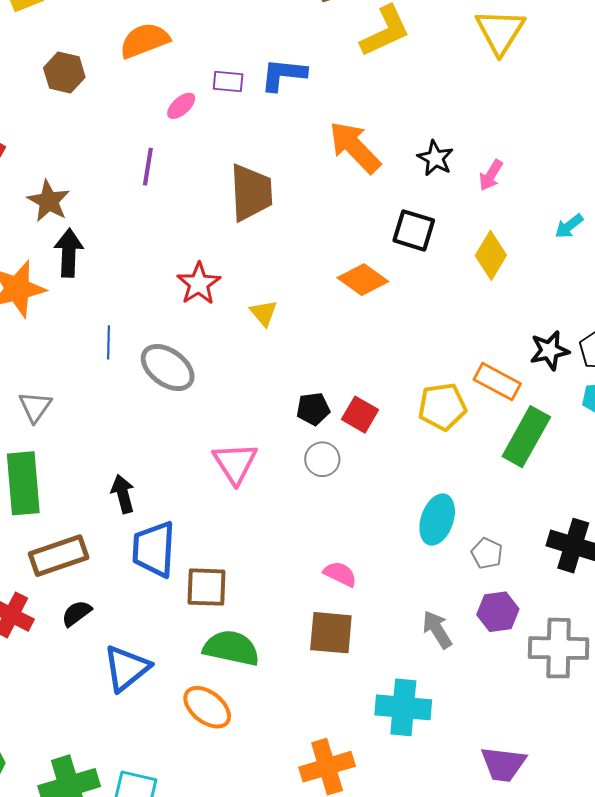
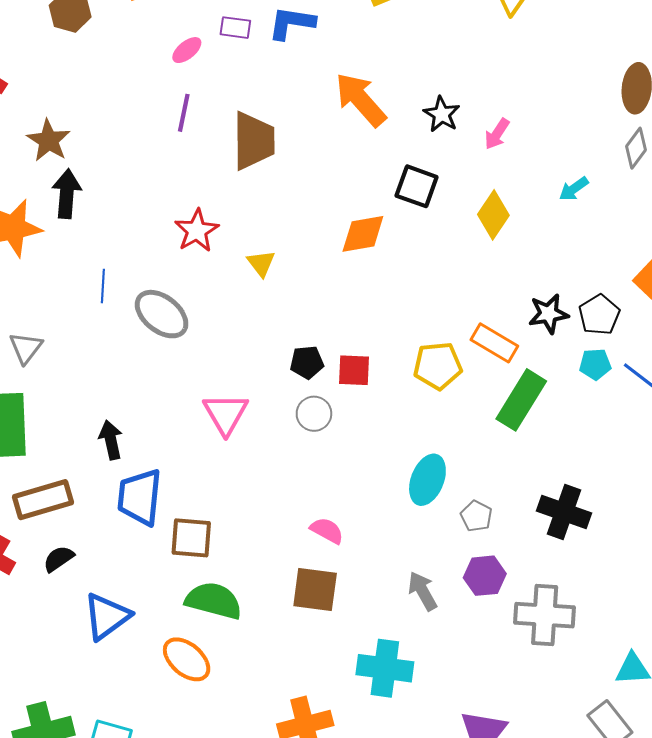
purple line: (148, 167) -> (184, 113), moved
orange diamond: (363, 280) -> (363, 234), turned -48
red square: (360, 415) -> (354, 370), turned -30

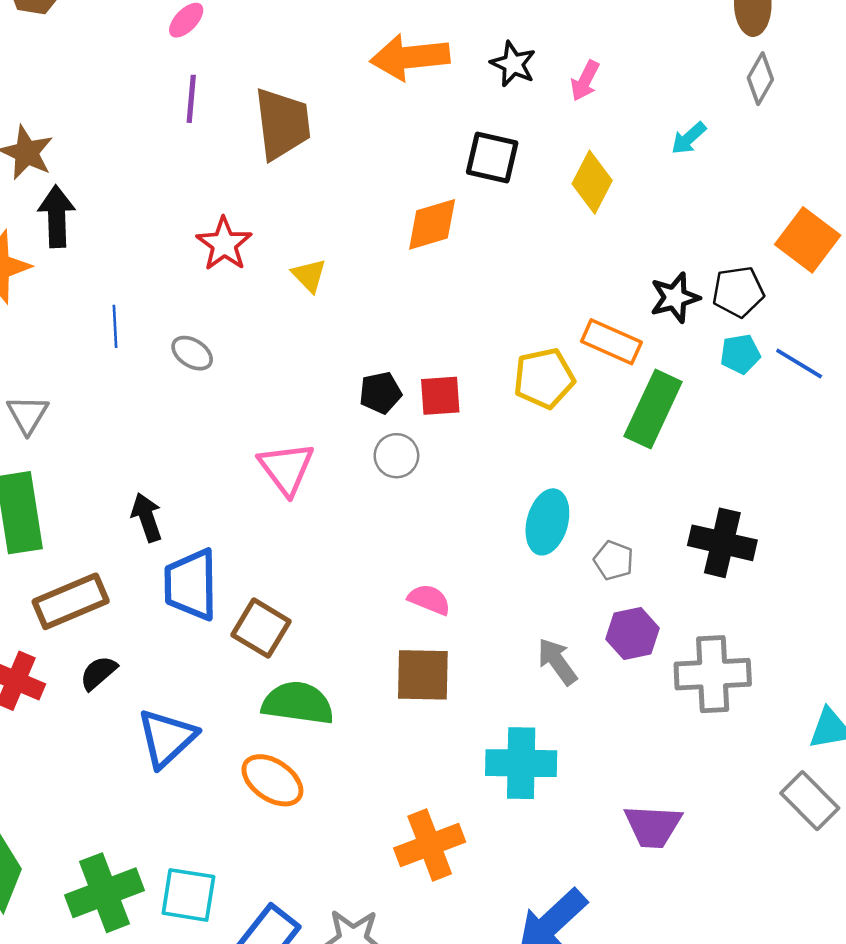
orange arrow: (361, 100) -> (410, 57), turned -48
gray ellipse: (162, 314) -> (192, 353), size x0.6
black pentagon: (599, 315) -> (738, 292), turned 30
brown square: (191, 538) -> (261, 628), turned 33

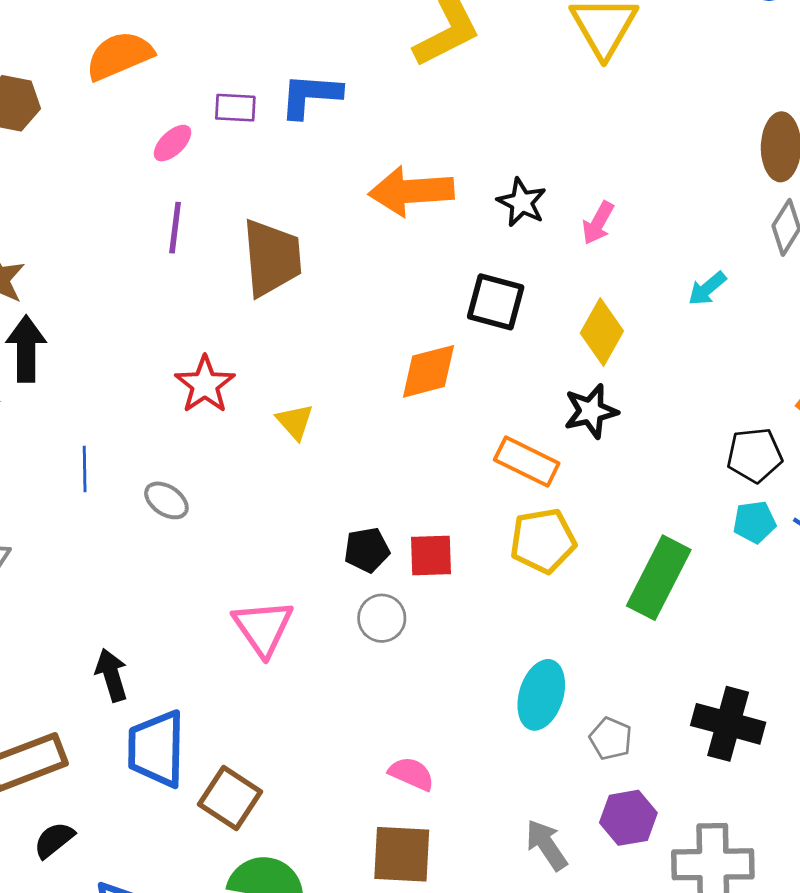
black star: (675, 298) -> (591, 411), moved
orange rectangle: (611, 342) -> (527, 462), moved

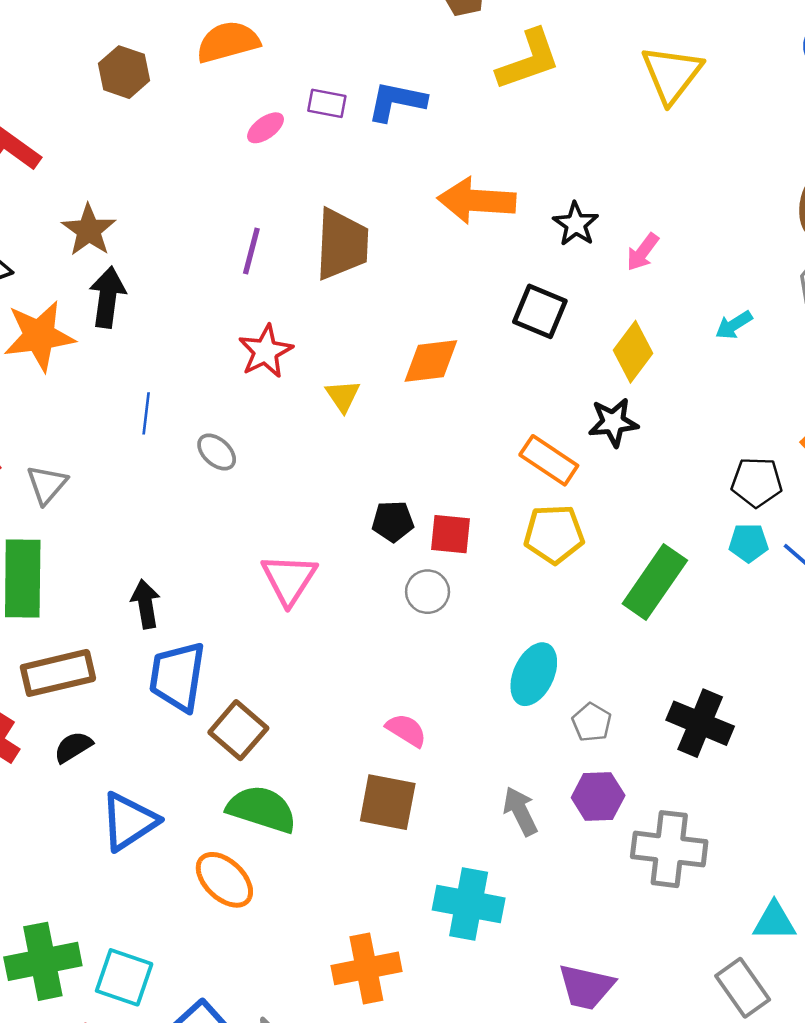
purple line: (175, 228) -> (251, 251), moved
orange diamond: (429, 371) -> (431, 361), moved
gray circle: (382, 618) -> (428, 592), moved

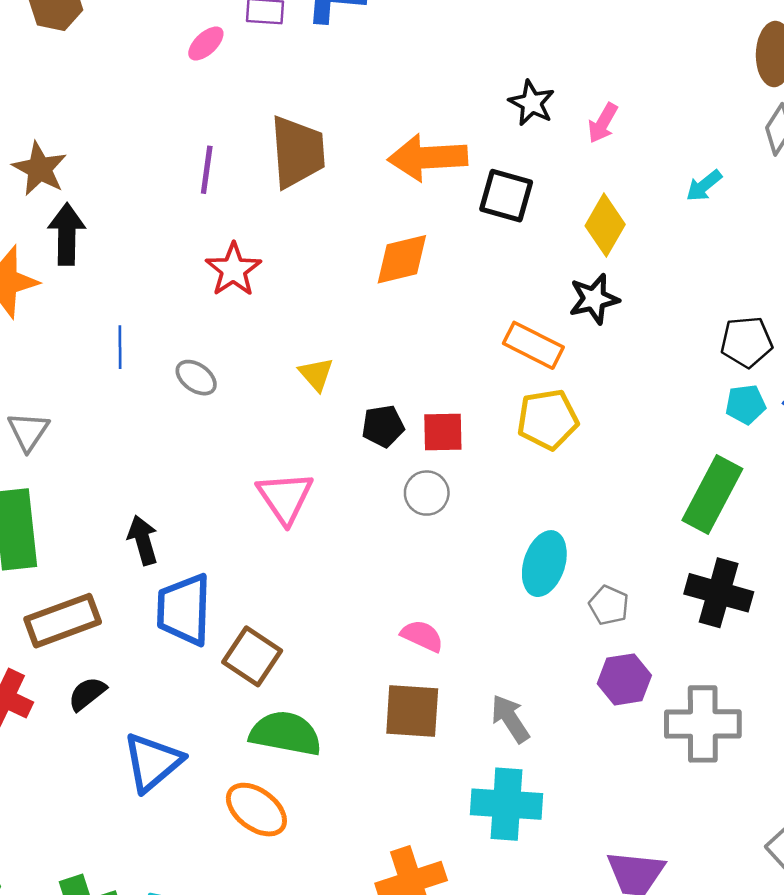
orange arrow: (477, 201) -> (428, 158), moved
yellow triangle: (343, 396) -> (316, 374), moved
green rectangle: (655, 582) -> (712, 494), moved
gray arrow: (520, 811) -> (510, 719), moved

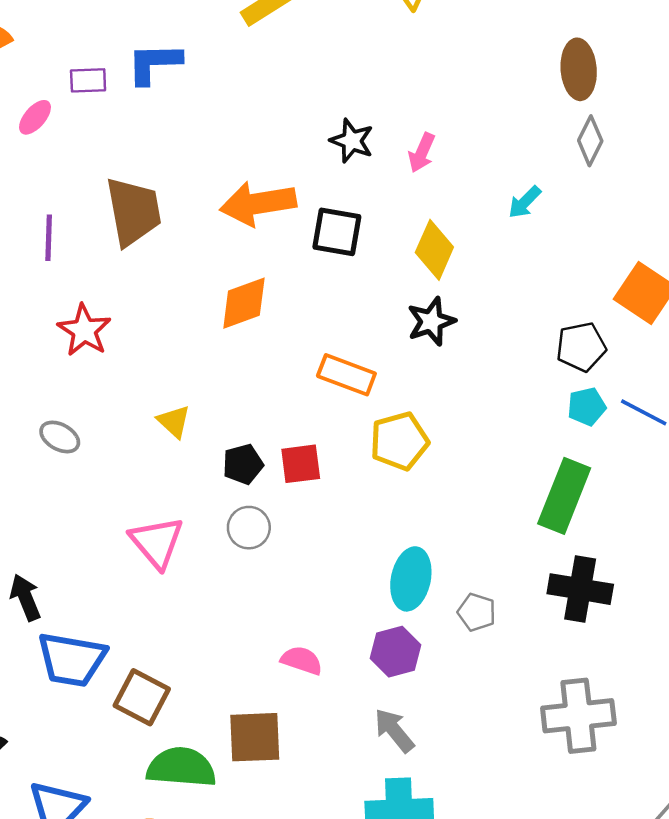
orange rectangle: (533, 345) -> (346, 375), moved
gray circle: (427, 493) -> (249, 528), moved
blue trapezoid: (184, 610) -> (72, 660), turned -76
purple hexagon: (624, 679) -> (395, 652), moved
brown square: (412, 711) -> (255, 737), moved

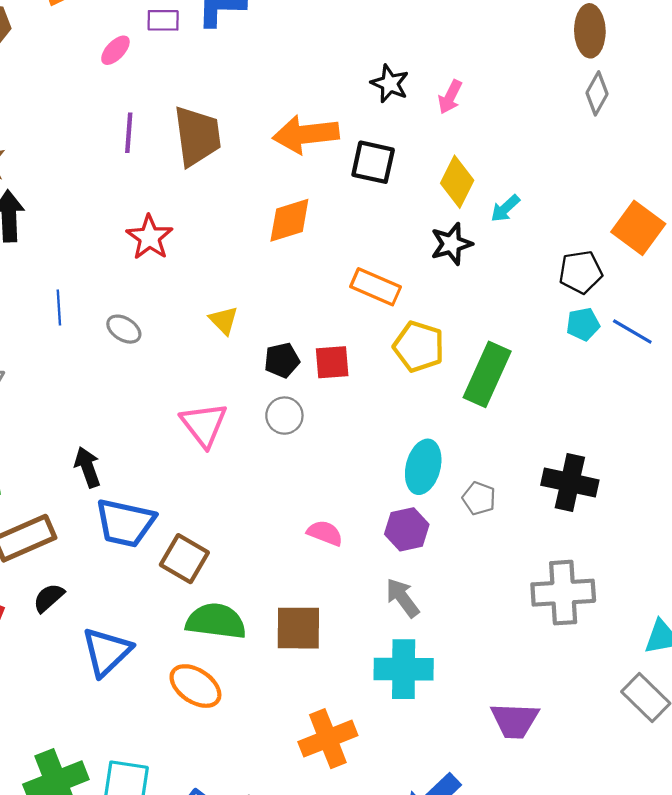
cyan arrow: (525, 202) -> (505, 208), moved
purple line: (49, 238) -> (129, 133), moved
yellow pentagon: (399, 441) -> (419, 347), turned 30
green rectangle: (564, 496) -> (487, 374), moved
brown square: (255, 737) -> (298, 628), moved

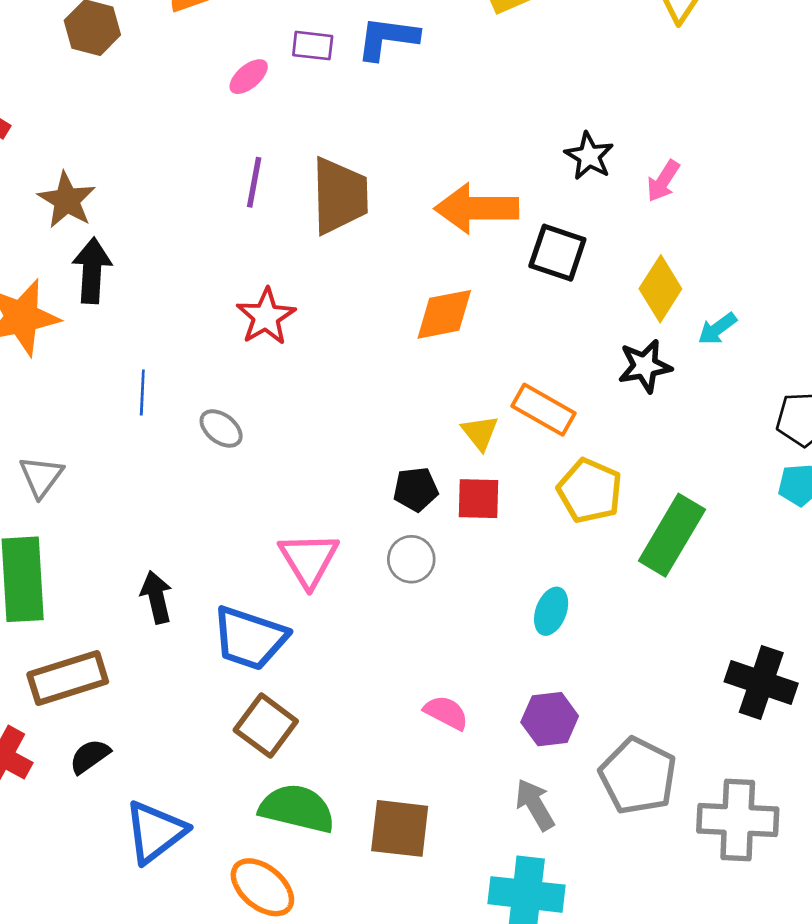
yellow triangle: (224, 320) -> (480, 433), moved
cyan ellipse: (423, 467) -> (551, 611), moved, size x0.7
gray pentagon: (479, 498) -> (638, 776), moved, size x1.8
blue trapezoid: (125, 523) -> (250, 638), moved

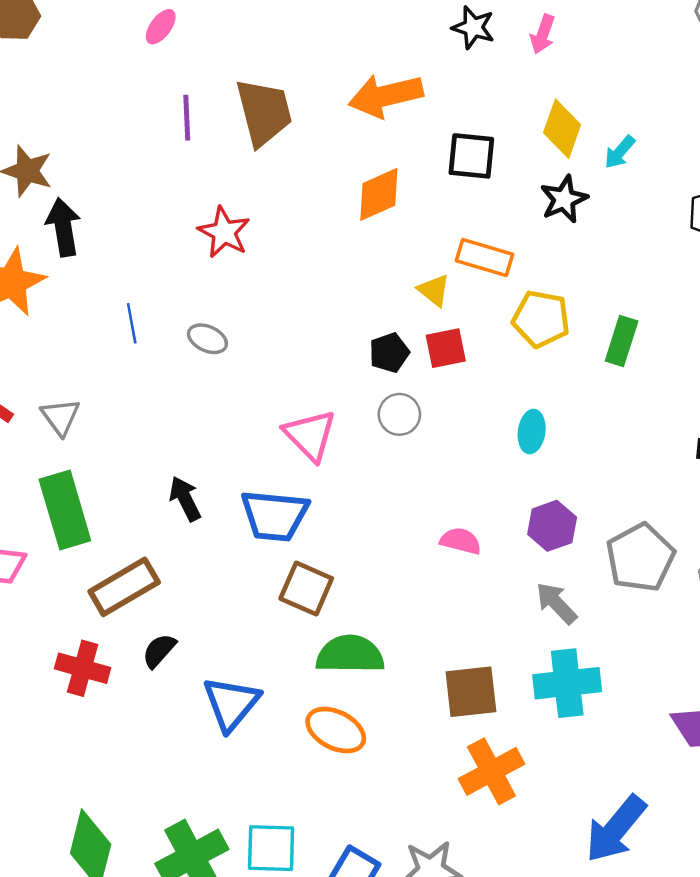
black square: (557, 253) -> (471, 156), moved
green rectangle: (672, 535) -> (622, 341), size x0.7
gray pentagon: (638, 776) -> (640, 558), turned 30
brown square: (400, 828) -> (471, 692), moved

